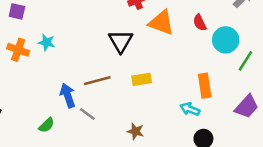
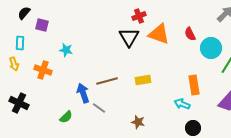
black triangle: (121, 41) -> (129, 37), moved
orange cross: (18, 50) -> (43, 70), moved

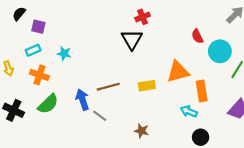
orange triangle: (159, 34) -> (178, 72), moved, turned -35
cyan rectangle: (20, 43) -> (33, 50), moved, turned 64
green semicircle: (66, 117) -> (48, 104), moved, size x1.5

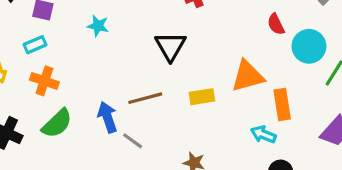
black triangle: (132, 39) -> (170, 46), moved
cyan star: (64, 53) -> (98, 26), moved

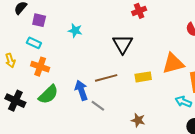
cyan rectangle: (35, 45) -> (34, 43), turned 48

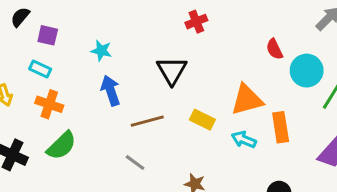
yellow rectangle: (143, 77) -> (202, 120), turned 35
blue arrow: (81, 90) -> (111, 90), moved
cyan arrow: (183, 102) -> (244, 140), moved

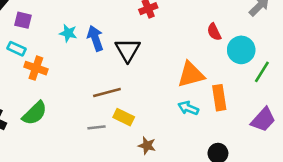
blue arrow: (111, 90) -> (95, 38), moved
orange cross: (49, 104) -> (36, 68), moved
yellow rectangle: (202, 120) -> (124, 117), moved
gray line: (135, 162) -> (97, 127), turned -42

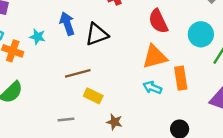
red semicircle: (214, 32) -> (158, 21), moved, size x1.5
cyan star: (68, 33) -> (38, 37), moved
black triangle: (128, 50) -> (97, 34), turned 40
gray line: (97, 127) -> (66, 120), moved

